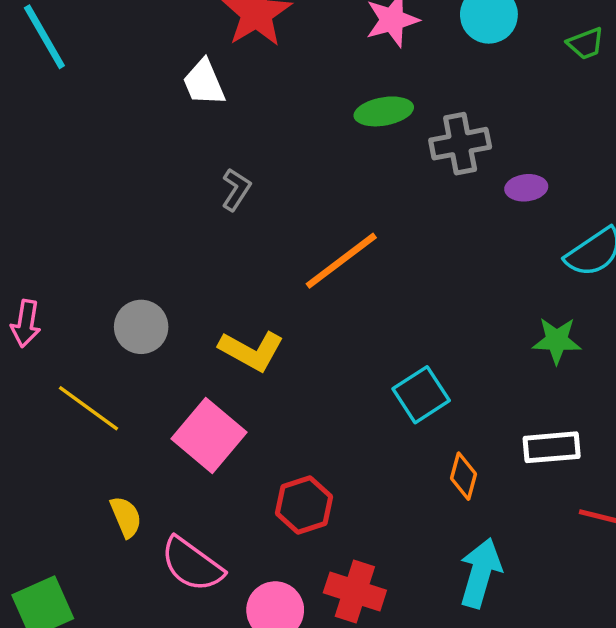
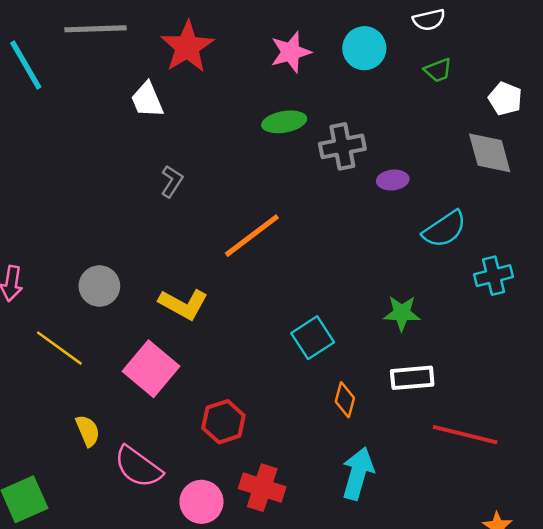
green star: (557, 340) -> (402, 313), moved

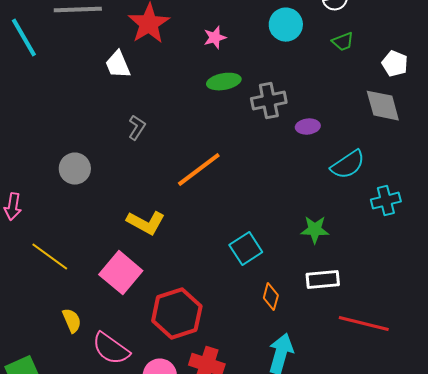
pink star: (291, 52) -> (215, 38), moved, size x0.7
gray circle: (99, 286) -> (75, 169), moved
red hexagon: (223, 422) -> (177, 314), size x1.5

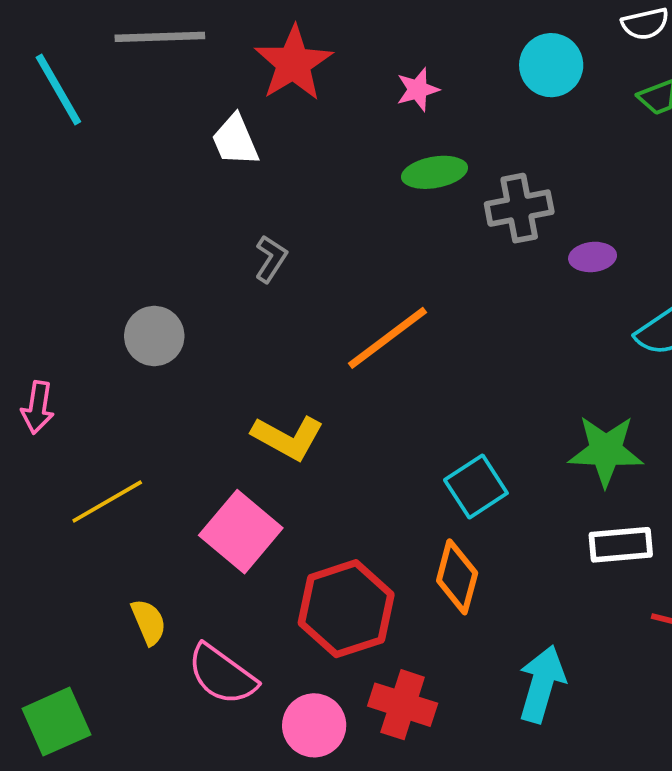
green star: (315, 230) -> (606, 451), size x1.4
yellow line: (50, 257) -> (107, 502), turned -66
orange diamond: (271, 297) -> (457, 577), moved, size x1.4

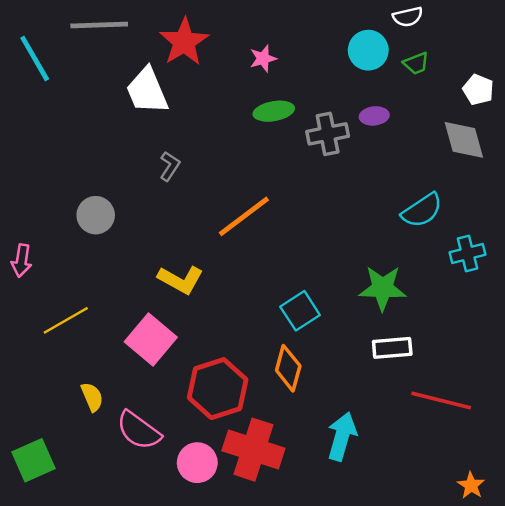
cyan circle: (551, 65) -> (368, 50), moved
white trapezoid: (235, 140) -> (147, 91), size x1.4
purple ellipse: (593, 257) -> (374, 116), moved
red cross: (403, 705) -> (253, 450), size x1.4

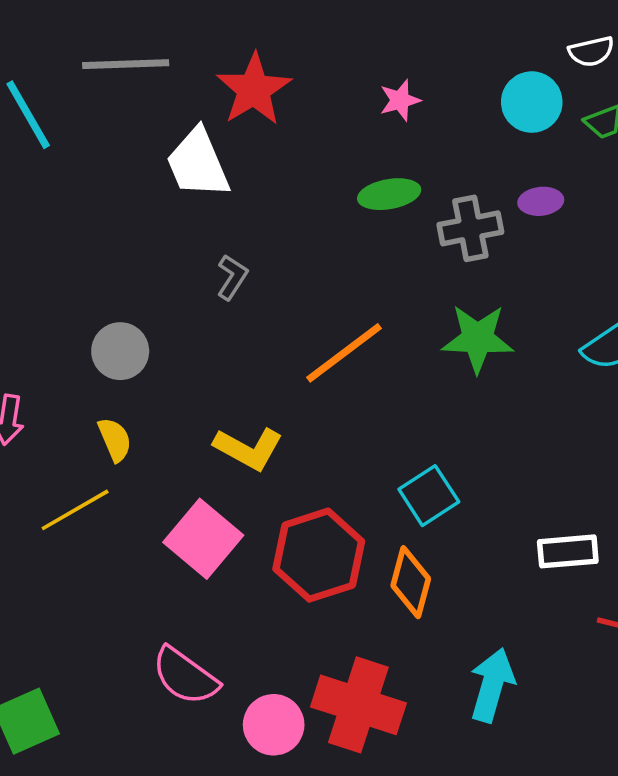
pink star: (263, 59) -> (400, 100), moved
green star: (383, 288) -> (478, 338), moved
red hexagon: (218, 389) -> (319, 555), moved
yellow semicircle: (92, 397) -> (115, 440), moved

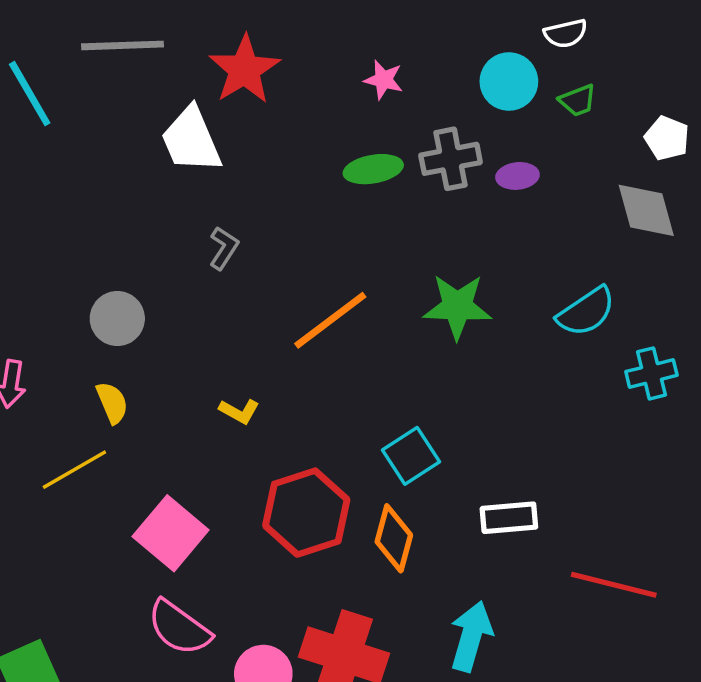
pink star: (400, 100) -> (384, 80), turned 30
gray cross: (470, 228) -> (451, 159), moved
yellow L-shape: (248, 449) -> (239, 411), size x0.6
pink square: (203, 539) -> (171, 533), moved
white rectangle: (568, 551) -> (509, 518), moved

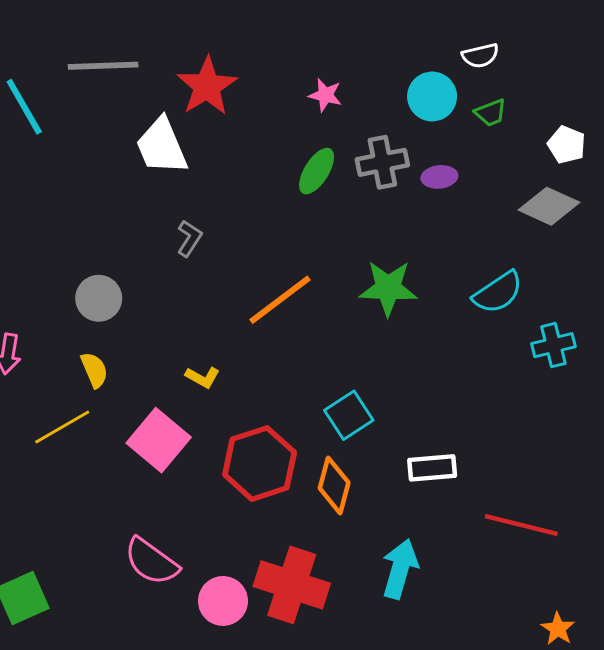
green ellipse: (373, 169) -> (317, 171), turned -48
gray diamond: (646, 210) -> (549, 206), turned -50
pink square: (171, 533) -> (159, 440), moved

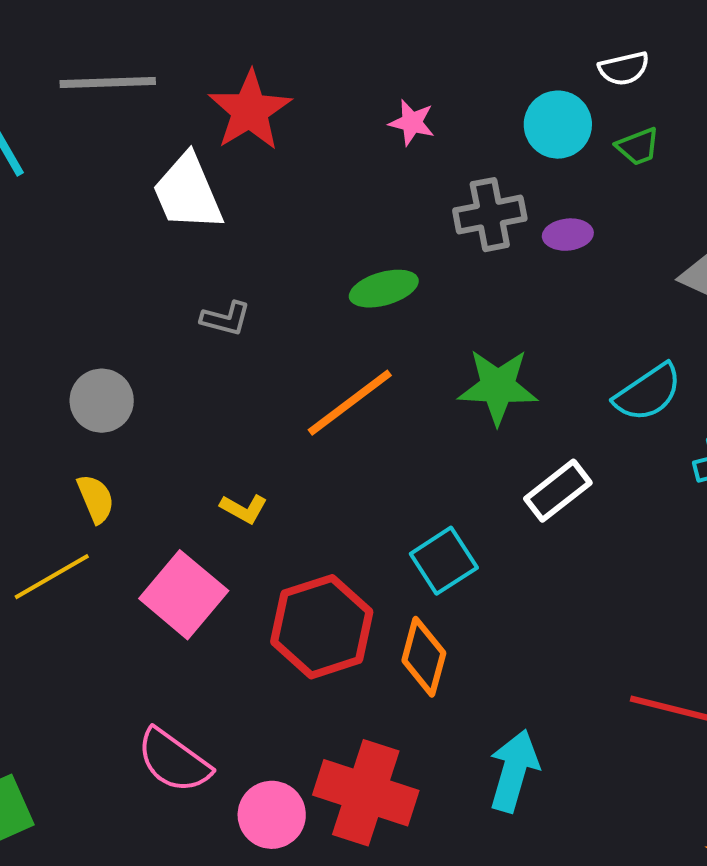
green ellipse: (317, 171) -> (384, 289), moved, turned 42
gray L-shape: (189, 238) -> (226, 319), turned 72
white rectangle: (432, 468) -> (558, 491), moved, turned -33

